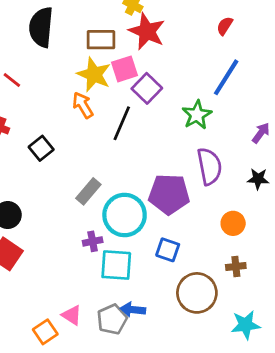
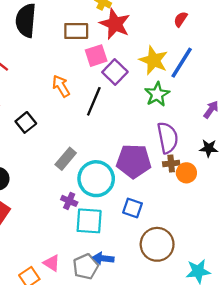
yellow star: (94, 75) -> (154, 60), moved
orange circle: (233, 223) -> (186, 173), moved
purple cross: (93, 241) -> (69, 201), turned 35
brown cross: (236, 266) -> (171, 163), moved

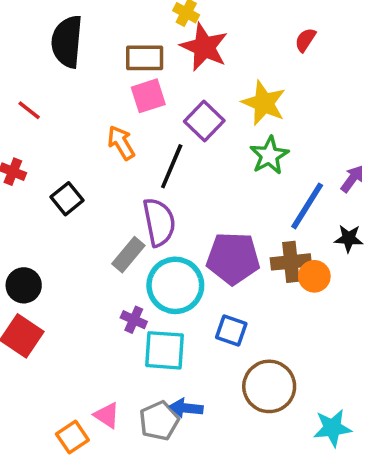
pink square: (96, 56) -> (148, 96), moved
blue line: (182, 63) -> (307, 206), moved
purple semicircle: (168, 138) -> (159, 222), moved
brown cross: (171, 163) -> (291, 262), size x1.5

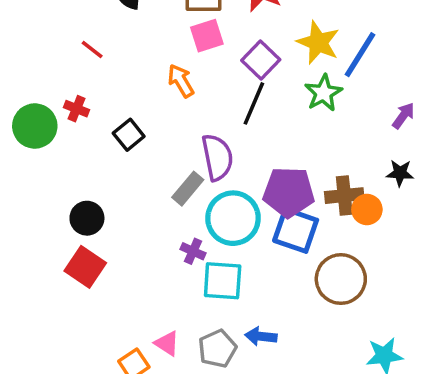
black line: (172, 166) -> (254, 103), moved
blue line: (307, 206) -> (360, 55), moved
blue square: (231, 330) -> (296, 230), moved, size x1.5
brown circle: (269, 386) -> (341, 279), moved
blue arrow: (186, 408) -> (261, 336), moved

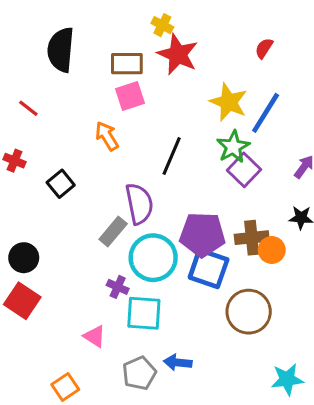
purple square: (261, 60) -> (244, 170), moved
pink triangle: (167, 343) -> (95, 336), moved

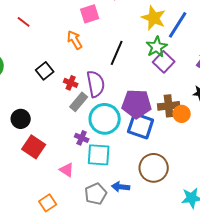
red cross: (14, 161) -> (71, 83), moved
red square: (22, 301) -> (34, 147), moved
brown circle: (249, 312) -> (154, 168), moved

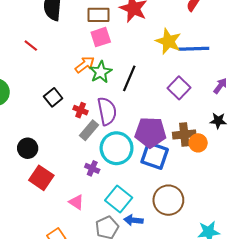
blue line: (178, 25) -> (194, 49), turned 56
orange arrow: (75, 40) -> (85, 65), turned 84
green star: (157, 47) -> (101, 72), moved
cyan square: (99, 155) -> (119, 199), moved, turned 35

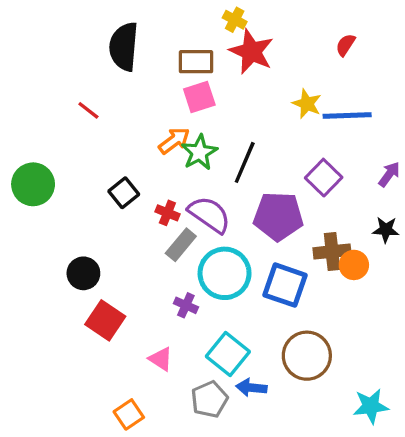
yellow star: (168, 41) -> (307, 104), size x0.7
purple semicircle: (107, 111) -> (209, 215), turned -44
purple pentagon: (150, 132) -> (278, 216), moved

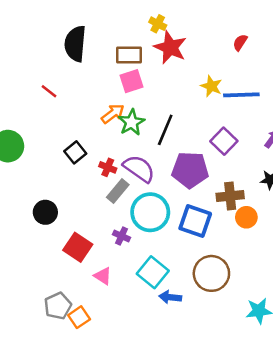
orange circle: (354, 265) -> (246, 217), moved
red square: (105, 320) -> (78, 247), moved
gray pentagon: (209, 399) -> (58, 306), moved

